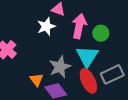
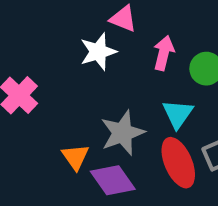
pink arrow: (79, 26) -> (164, 53), size x0.7
cyan triangle: (87, 56) -> (178, 114), size x0.7

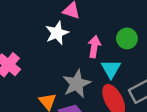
pink arrow: (164, 53) -> (94, 47), moved

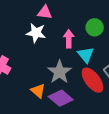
white star: (57, 33) -> (36, 33), turned -30

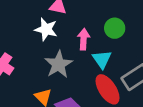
gray star: (59, 72) -> (59, 64), moved

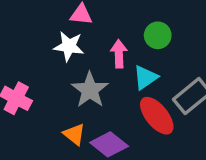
cyan triangle: (102, 59) -> (145, 77), turned 36

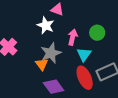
cyan triangle: (145, 77) -> (84, 54), turned -35
orange triangle: (74, 134) -> (42, 64), moved

